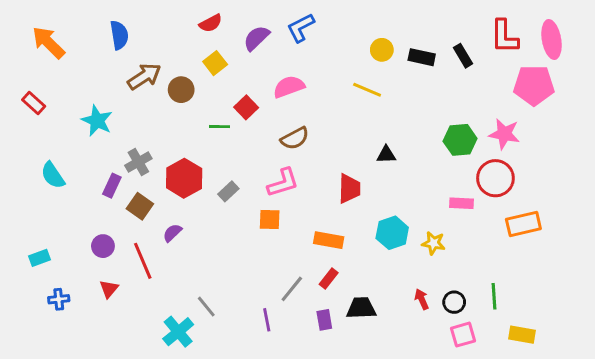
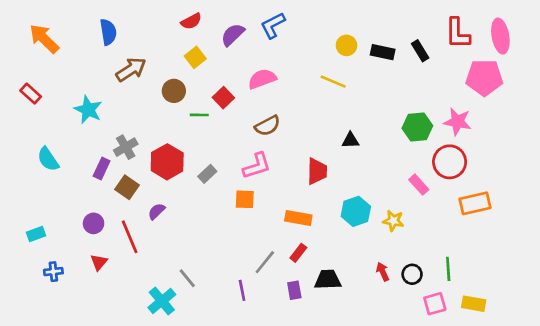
brown circle: (181, 90) -> (174, 91), moved
pink rectangle: (462, 203) -> (419, 185), turned 45
pink square: (463, 335) -> (435, 304), moved

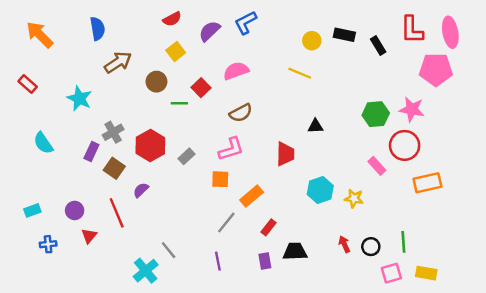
black rectangle: (383, 52) -> (344, 35), moved
orange rectangle: (298, 218) -> (252, 196), moved, turned -50
purple circle: (94, 223) -> (75, 210), moved
gray line: (265, 262) -> (226, 223), moved

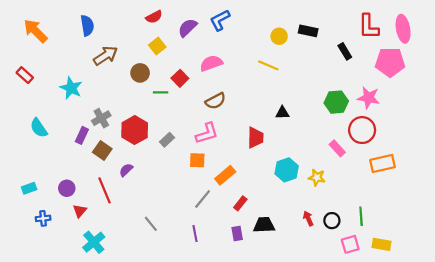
black rectangle: (378, 45) -> (345, 51), moved
cyan cross: (146, 271) -> (94, 242), moved

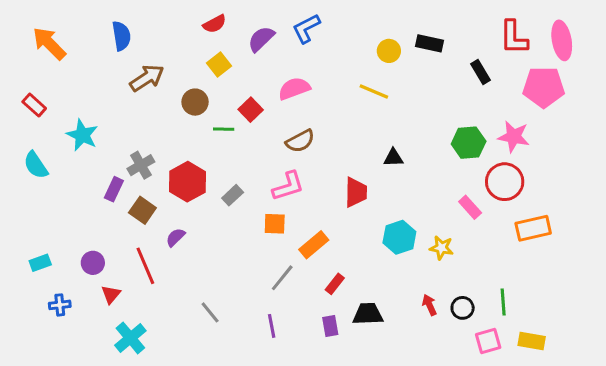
cyan star: (71, 88) -> (82, 135), moved
cyan semicircle: (39, 128) -> (36, 165), moved

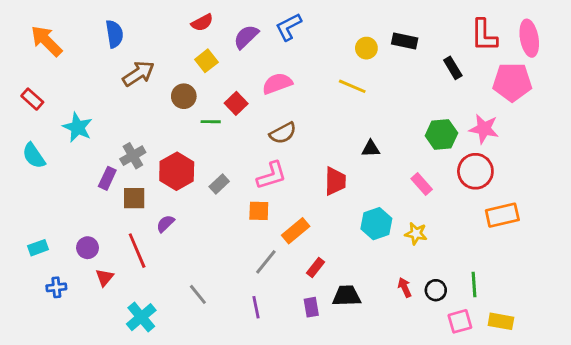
pink rectangle: (470, 207) -> (422, 184), moved
brown square: (142, 210) -> (134, 198), turned -35
cyan cross: (130, 338) -> (141, 317), moved

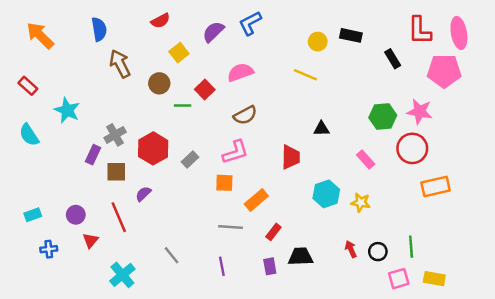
red semicircle: (202, 23) -> (160, 21), moved
brown arrow: (138, 74) -> (120, 64), turned -84
gray line: (266, 262) -> (230, 227), turned 55

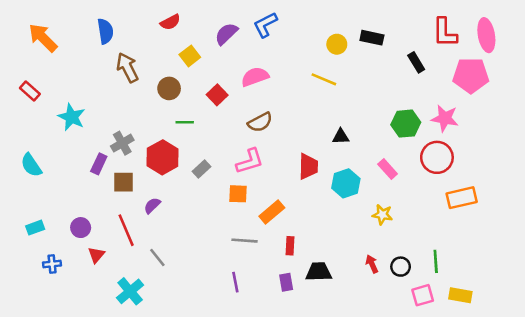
green line: (183, 105) -> (185, 122), moved
cyan semicircle: (29, 135) -> (31, 165), moved
cyan hexagon: (326, 194) -> (346, 183), moved
red rectangle: (273, 232) -> (290, 246), turned -35
gray line: (172, 255) -> (157, 257), moved

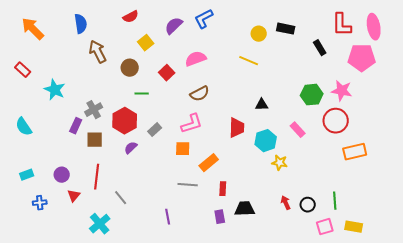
purple semicircle: (152, 205) -> (131, 148), moved
yellow star: (382, 215) -> (280, 163), moved
red line: (126, 230) -> (97, 177), turned 30
purple line: (235, 282) -> (168, 217), moved

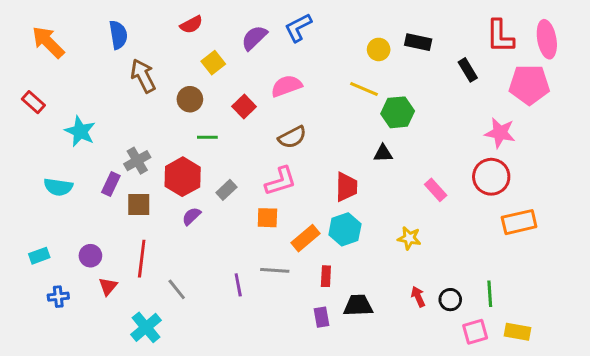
green hexagon: (312, 95) -> (398, 112), moved
cyan semicircle: (24, 127) -> (58, 187), moved, turned -48
cyan hexagon: (266, 141) -> (345, 229), moved
purple line: (168, 217) -> (238, 285), moved

